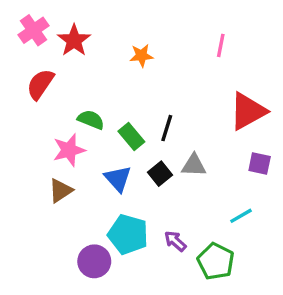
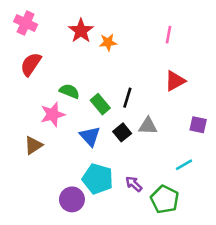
pink cross: (34, 30) -> (26, 23), turned -30
red star: (74, 40) -> (81, 31), moved
red triangle: (248, 111) -> (175, 81), moved, size x0.7
brown triangle: (61, 191) -> (33, 145), moved

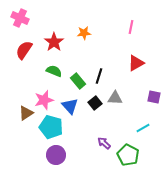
red star: (81, 31) -> (54, 42), moved
pink star: (53, 114) -> (44, 100), moved
cyan pentagon: (98, 179) -> (51, 127), moved

